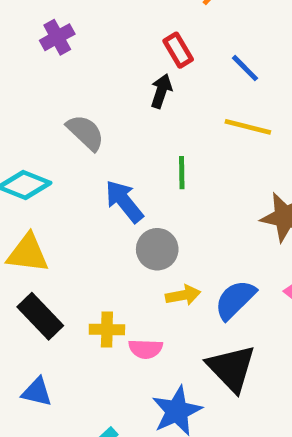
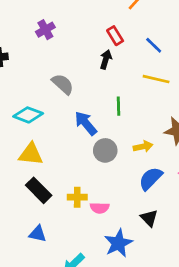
yellow arrow: (183, 295) -> (143, 147), moved
black triangle: (231, 368) -> (149, 218), size x0.6

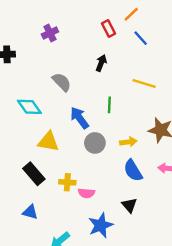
red rectangle: (115, 36) -> (108, 28), moved
blue line: (154, 45) -> (141, 38), moved
cyan diamond: (28, 115) -> (29, 107), turned 30
yellow triangle: (31, 154) -> (48, 142), moved
blue semicircle: (151, 179) -> (133, 171), turned -80

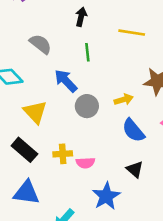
green line: (109, 105) -> (87, 52), moved
yellow triangle: (48, 142) -> (35, 112), turned 45
blue triangle: (30, 212) -> (26, 193), size x1.5

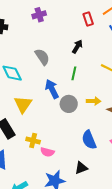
yellow arrow: (124, 100) -> (94, 101), moved
gray circle: (87, 106) -> (69, 104), moved
black triangle: (135, 169) -> (81, 168), turned 40

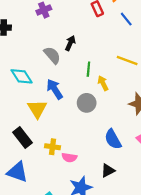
black arrow: (77, 47) -> (70, 43), moved
blue arrow: (52, 89) -> (55, 89), moved
yellow arrow: (94, 101) -> (103, 83), moved, turned -112

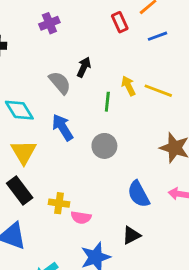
blue line: (126, 19) -> (158, 36), turned -72
yellow arrow: (103, 83) -> (128, 86), moved
yellow triangle: (37, 109) -> (24, 152), moved

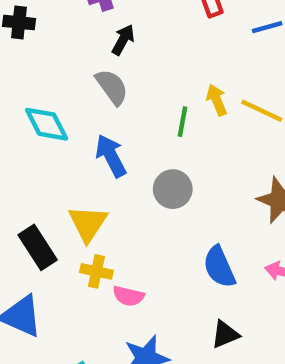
black arrow: (84, 67) -> (123, 40), moved
yellow triangle: (24, 152) -> (88, 223), moved
black triangle: (131, 235) -> (225, 334), moved

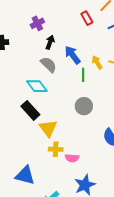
cyan diamond: (47, 124) -> (37, 86), moved
blue arrow: (111, 156) -> (73, 55), moved
black rectangle: (38, 247) -> (30, 110), moved

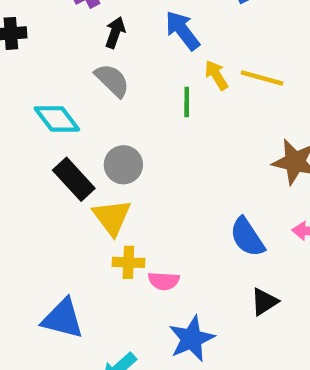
blue arrow: (73, 55) -> (182, 30), moved
cyan diamond: (37, 86) -> (57, 119), moved
gray circle: (84, 106) -> (123, 165), moved

